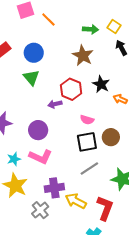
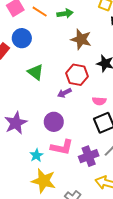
green arrow: (90, 29) -> (65, 14), moved
blue circle: (34, 53) -> (22, 38), moved
purple cross: (54, 188) -> (89, 156), moved

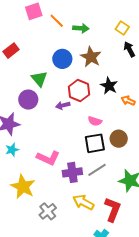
blue circle: (22, 38) -> (62, 59), moved
purple circle: (54, 122) -> (28, 100), moved
cyan star: (36, 155) -> (12, 150), moved

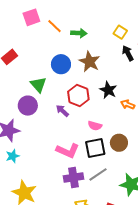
purple arrow: (63, 105) -> (62, 111), turned 56
pink L-shape: (48, 158) -> (68, 151), moved

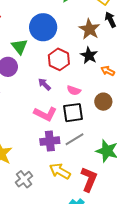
brown star: (90, 62) -> (89, 29), moved
blue circle: (61, 64) -> (43, 27), size x1.4
purple arrow: (62, 111) -> (44, 84), moved
brown circle: (119, 143) -> (103, 102), moved

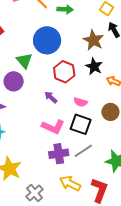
black square: (73, 113) -> (81, 124), turned 30

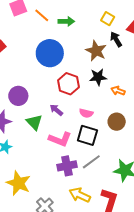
green triangle: (24, 61) -> (34, 122), moved
black star: (94, 67) -> (98, 77), turned -30

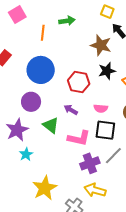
orange line: (42, 15) -> (43, 33), moved, turned 63
blue circle: (50, 53) -> (41, 70), moved
yellow star: (18, 183) -> (45, 188), turned 30
yellow arrow: (80, 195) -> (95, 190), moved

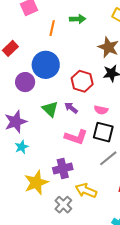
purple circle: (31, 102) -> (25, 82), moved
green triangle: (51, 125) -> (50, 109), moved
purple cross: (90, 163) -> (63, 169), moved

